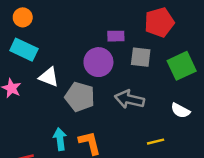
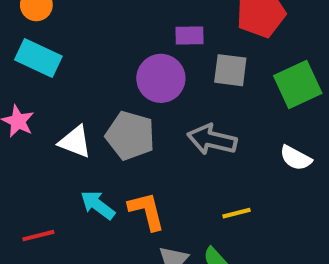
white triangle: (49, 77) -> (75, 142), moved
cyan arrow: (60, 139) -> (98, 205), turned -45
yellow line: (156, 142) -> (236, 213), moved

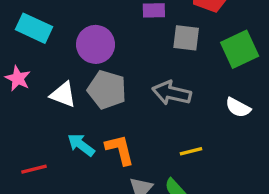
purple circle: (161, 78) -> (96, 44), moved

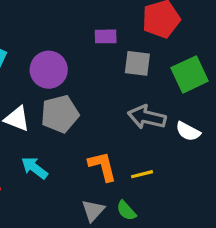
gray pentagon: (107, 90) -> (60, 114), turned -30
gray arrow: (172, 93) -> (147, 117), moved
orange L-shape: (120, 150) -> (103, 166), moved

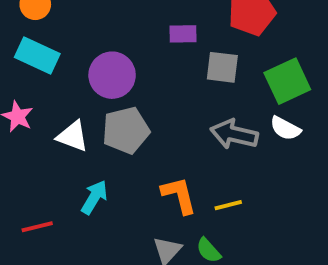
white semicircle: (188, 131) -> (285, 128), moved
cyan arrow: (34, 168) -> (94, 197), turned 84

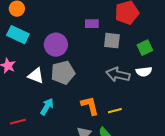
green square: (287, 81) -> (145, 48), size x0.7
white semicircle: (285, 128) -> (144, 72), turned -35

